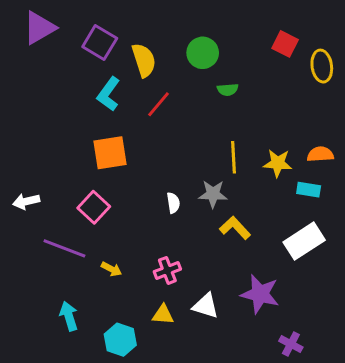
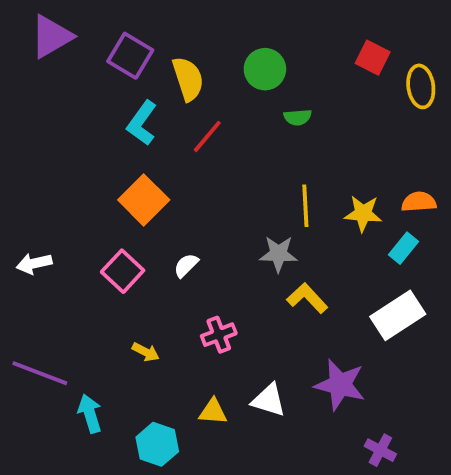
orange square: (110, 153) -> (144, 200), turned -36
cyan rectangle: (309, 190) -> (403, 248), turned -60
white semicircle: (173, 203) -> (186, 265), moved, turned -126
purple line: (64, 248) -> (40, 373), moved
pink cross: (167, 270) -> (219, 335), moved

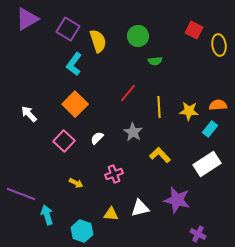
red line: (207, 136) -> (128, 93), moved
gray star: (278, 254) -> (133, 132), moved, turned 30
white arrow: (34, 263) -> (29, 114), moved, turned 60
white triangle: (269, 400) -> (140, 208), turned -30

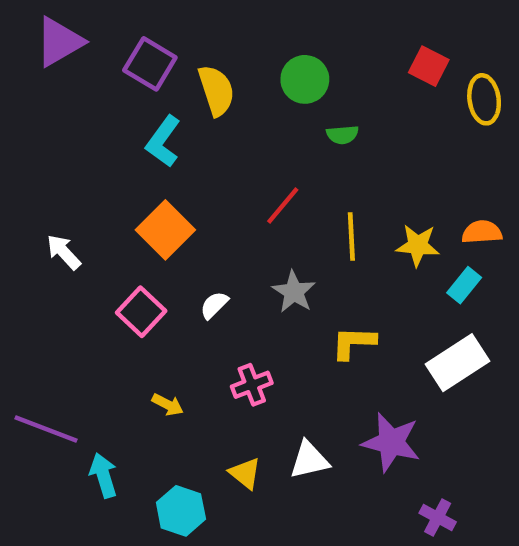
yellow L-shape: (160, 155) -> (354, 343), turned -45
yellow triangle: (111, 214) -> (245, 473), turned 35

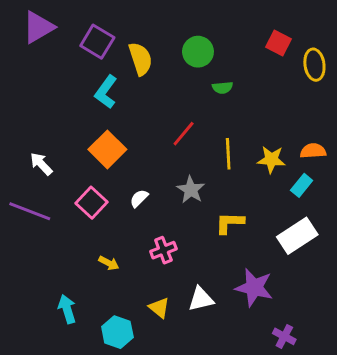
purple line: (46, 429) -> (30, 211), moved

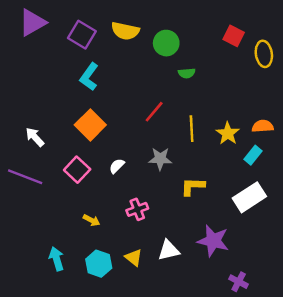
yellow semicircle: (140, 59) -> (125, 31), moved, turned 120
yellow star: (271, 160) -> (228, 133), turned 30
gray star: (191, 190) -> (160, 159), turned -30
cyan hexagon: (117, 332) -> (99, 264), moved

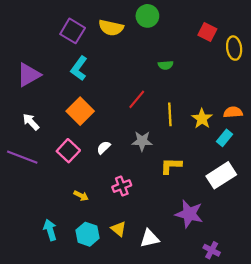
purple triangle: (32, 23) -> (29, 75), moved
green circle: (166, 43) -> (147, 16), moved
white triangle: (169, 250) -> (150, 238), moved

